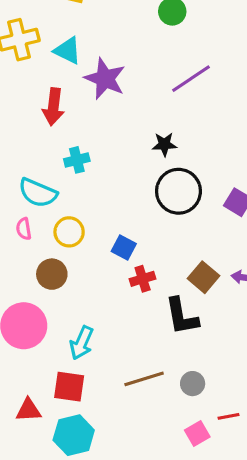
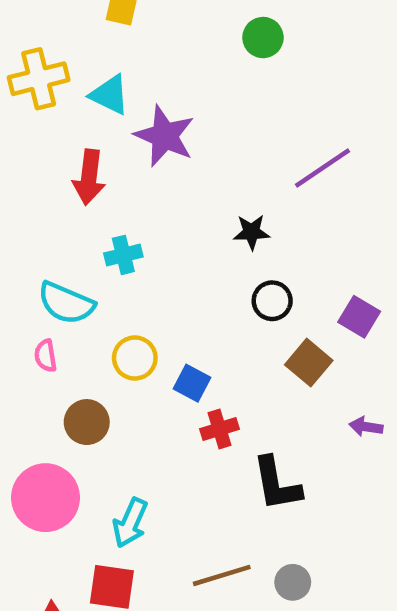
purple line: (191, 79) -> (322, 168), moved
black circle: (178, 191) -> (272, 301), size x0.6
yellow circle: (69, 232) -> (135, 358), moved
brown square: (203, 277) -> (309, 363), moved

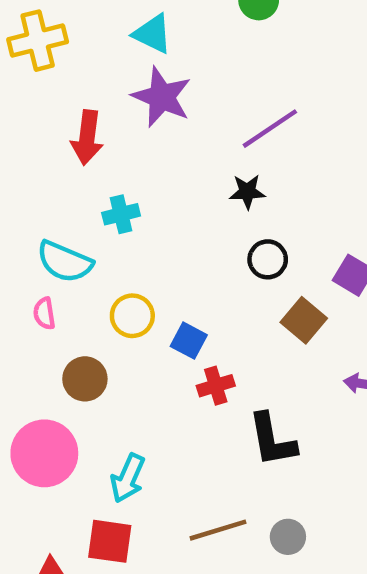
cyan triangle: (110, 95) -> (153, 34), moved
purple line: (322, 168) -> (270, 129), moved

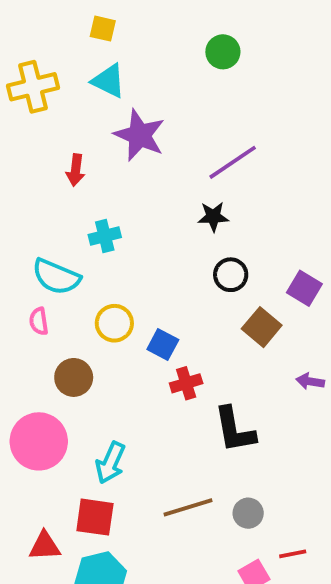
cyan triangle: (153, 34) -> (109, 81), moved
red arrow: (87, 138) -> (76, 170), size x0.7

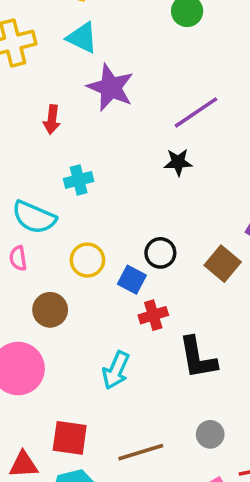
black circle: (231, 275) -> (160, 253), moved
cyan arrow: (110, 463) -> (116, 370), moved
brown line: (188, 507) -> (141, 452), moved

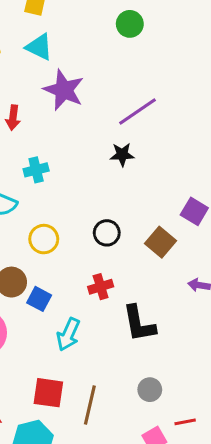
blue square: (132, 280) -> (39, 299), moved
red square: (70, 438) -> (48, 393), moved
brown line: (141, 452) -> (90, 405), turned -60

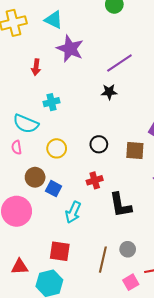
brown square: (161, 242) -> (135, 150), turned -36
brown line: (90, 405) -> (103, 260), moved

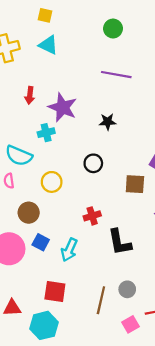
purple star: (70, 49) -> (63, 107), moved
purple line: (119, 63) -> (116, 75), moved, turned 44
black circle: (99, 144) -> (93, 163), moved
blue square: (54, 189) -> (41, 242), moved

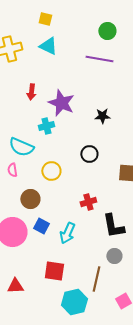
purple line: (116, 75) -> (99, 59), moved
gray circle: (127, 289) -> (114, 256), moved
cyan hexagon: (44, 325) -> (74, 302), moved

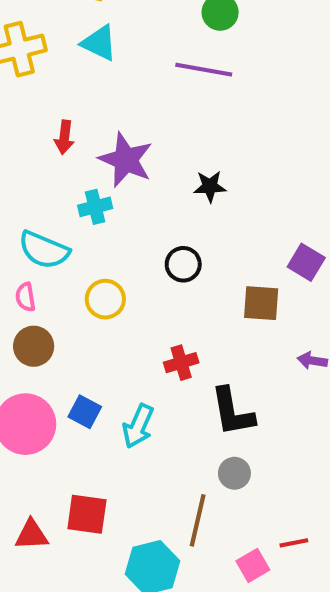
brown circle: (30, 199) -> (34, 346), moved
red square: (54, 271) -> (87, 514), moved

